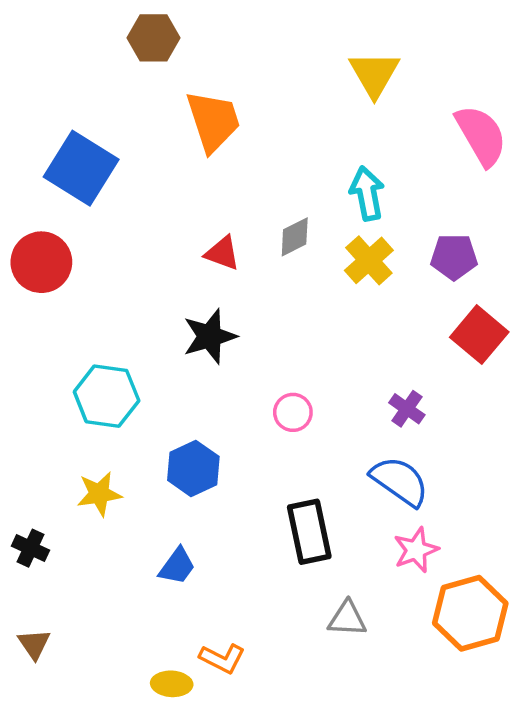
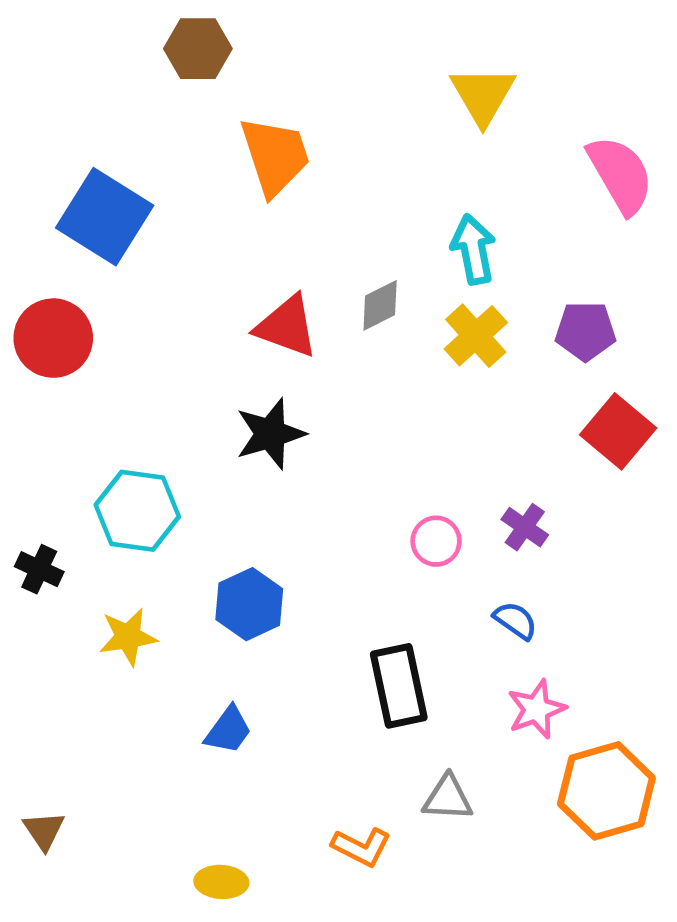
red triangle: (222, 253) -> (287, 326), size x1.4
pink circle: (293, 412) -> (436, 541), moved
blue semicircle: (400, 481) -> (515, 621), size x0.6
black cross: (31, 548) -> (39, 569), moved
orange L-shape: (222, 658) -> (361, 847), moved

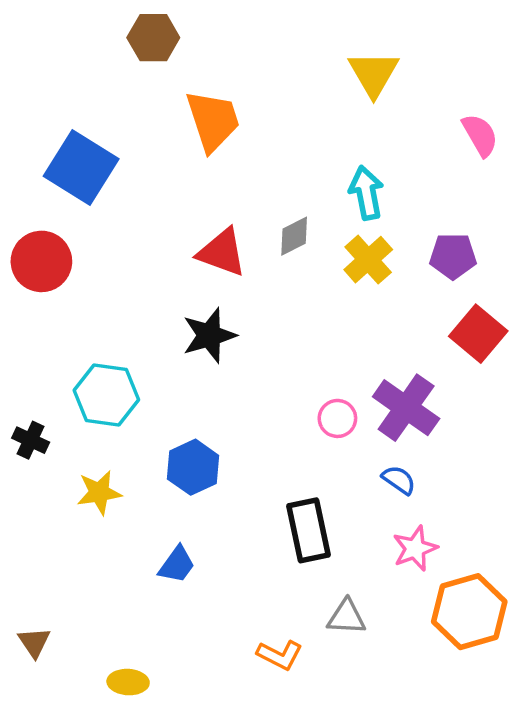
pink semicircle: (620, 175) -> (480, 135), size x0.7
purple cross: (525, 527) -> (406, 408), size x1.8
yellow ellipse: (221, 882) -> (128, 682), moved

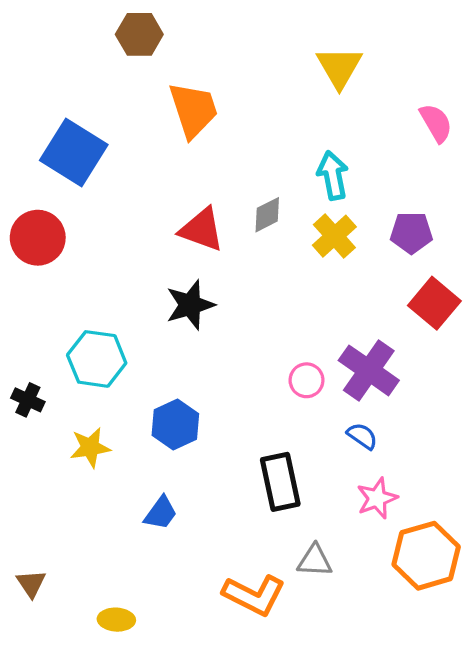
orange L-shape: (280, 655) -> (254, 595), size x1.5

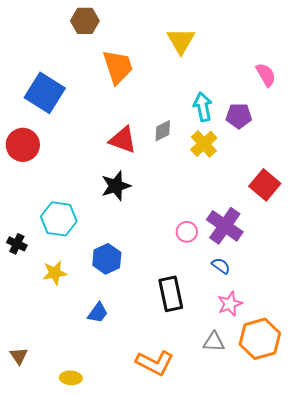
yellow triangle: (339, 67) -> (181, 41), moved
purple pentagon: (411, 233) -> (239, 116), moved
gray triangle: (315, 561) -> (214, 342), moved

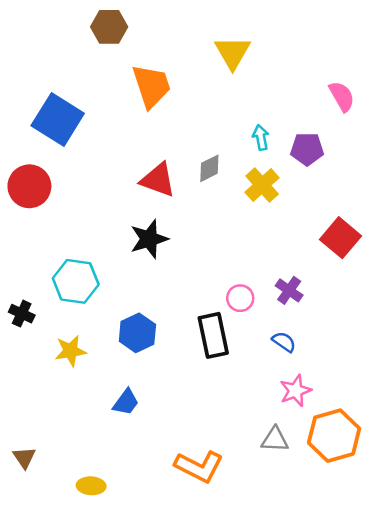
cyan arrow: (203, 107) -> (261, 137), size x0.7
purple cross: (225, 226) -> (289, 290), size x0.6
black rectangle: (171, 294) -> (213, 335), moved

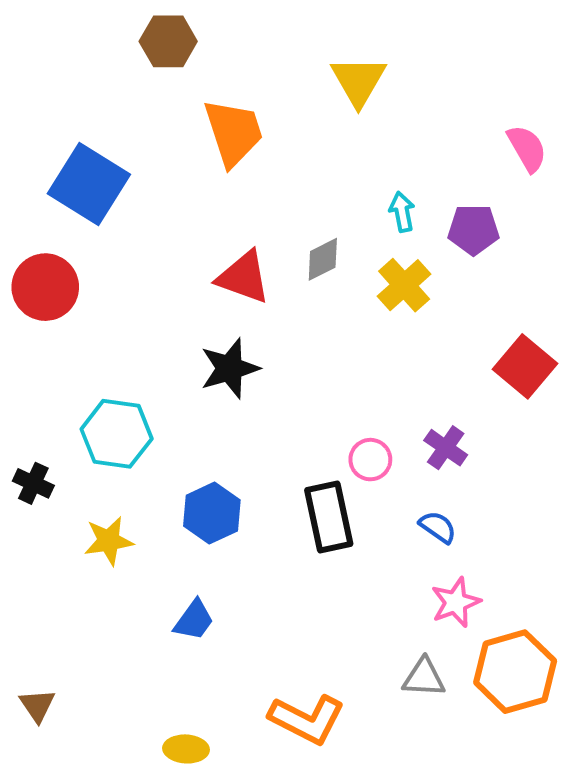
yellow ellipse: (91, 486) -> (186, 749), moved

